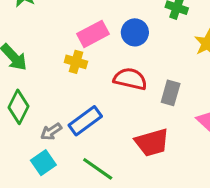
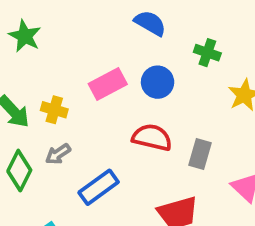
yellow cross: (76, 62) -> (54, 110), moved
gray arrow: (51, 132) -> (58, 154), moved

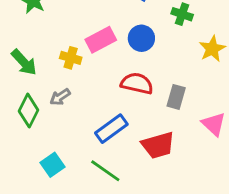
yellow cross: (54, 110) -> (71, 58), moved
blue rectangle: (99, 187) -> (111, 129), moved

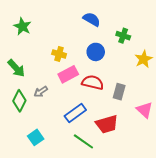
pink rectangle: (101, 40) -> (68, 74), moved
yellow cross: (71, 58) -> (59, 54), moved
green line: (105, 171) -> (83, 141), moved

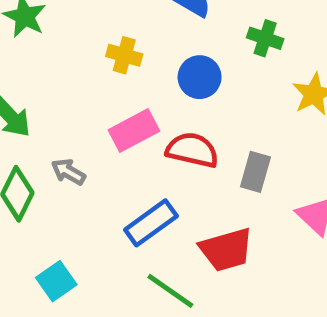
yellow cross: (59, 54) -> (124, 55), moved
gray arrow: (41, 92) -> (68, 172), turned 64

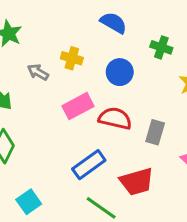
gray arrow: (68, 172) -> (38, 72), moved

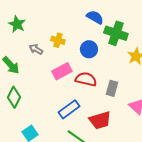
blue semicircle: (114, 23) -> (95, 17), moved
green cross: (161, 47) -> (116, 33), size x1.6

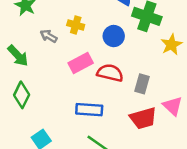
blue rectangle: (69, 109) -> (89, 110), turned 40
red trapezoid: (100, 120) -> (143, 118), moved

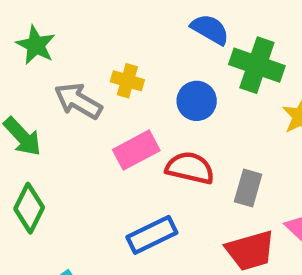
gray arrow: (49, 36) -> (78, 101), size x1.5
blue rectangle: (89, 110) -> (152, 235), turned -30

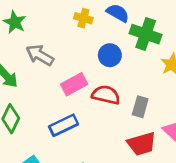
yellow cross: (127, 81) -> (83, 18), moved
blue rectangle: (152, 235) -> (64, 125), moved

